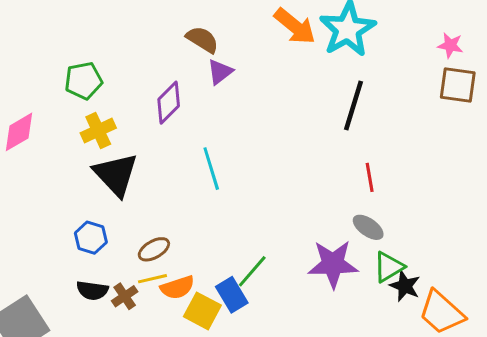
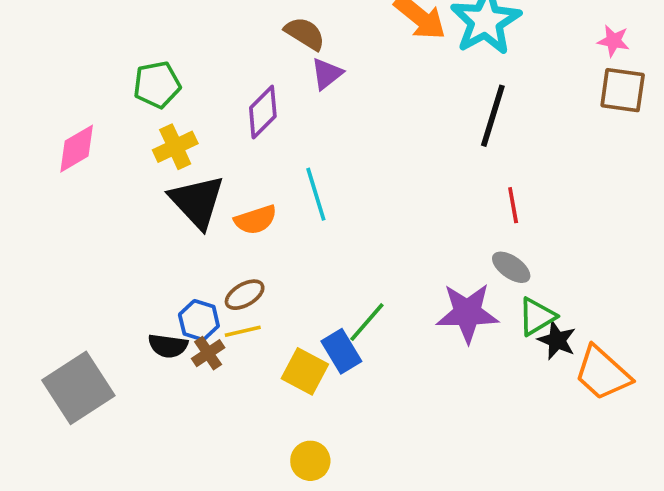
blue hexagon: (91, 238) -> (199, 320), moved
orange semicircle: (177, 287) -> (256, 220), moved

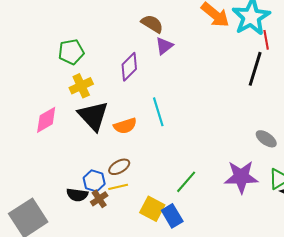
pink diamond: (77, 149) -> (46, 120), moved
red line: (513, 205) -> (266, 40), moved
gray ellipse: (511, 267) -> (266, 139), moved
blue rectangle: (341, 351) -> (172, 216), moved

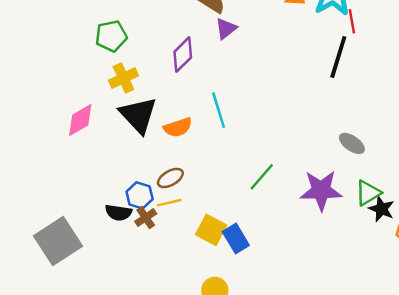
green line: (186, 182) -> (262, 177), moved

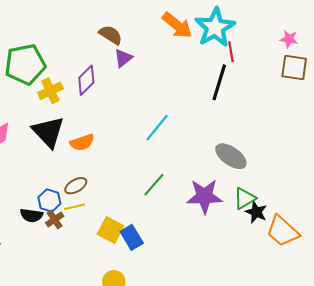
green pentagon: (111, 36) -> (25, 64), size x1.5
yellow cross: (123, 78) -> (50, 91), moved
cyan line: (219, 110) -> (157, 128), moved, turned 56
gray ellipse: (352, 143) -> (231, 156), size x1.4

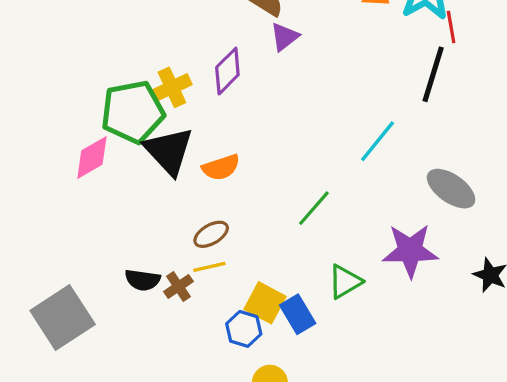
green pentagon: (25, 64) -> (133, 112), moved
cyan line: (157, 128) -> (378, 141), moved
green line: (154, 185) -> (314, 208), moved
green triangle: (245, 198) -> (345, 282), moved
blue hexagon: (49, 201) -> (244, 329), moved

